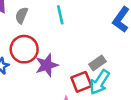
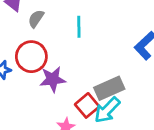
gray rectangle: (97, 63) -> (109, 88), size x1.5
red square: (81, 82) -> (87, 105), turned -30

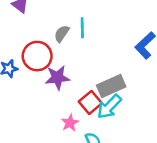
gray semicircle: (36, 19) -> (62, 34), moved

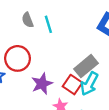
gray semicircle: (62, 34) -> (28, 20), moved, turned -40
purple star: (57, 78) -> (42, 84), moved

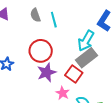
red circle: (18, 58) -> (41, 51), moved
cyan arrow: (89, 84) -> (86, 41), moved

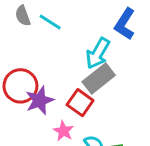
cyan line: (54, 20) -> (50, 22), turned -42
red circle: (41, 51) -> (20, 86), moved

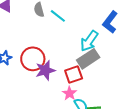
red square: (80, 103) -> (74, 74), turned 30
pink star: (63, 131) -> (69, 93), moved

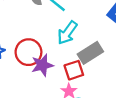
cyan arrow: (89, 41) -> (67, 33), moved

